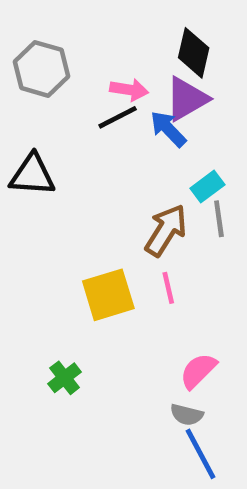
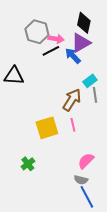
gray hexagon: (41, 69) -> (37, 32), moved

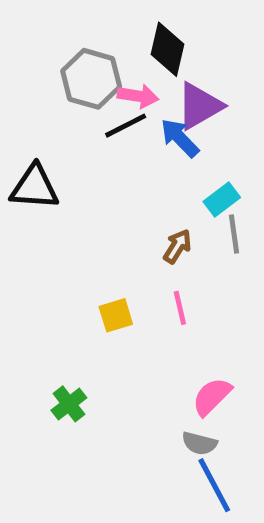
black diamond: (84, 23) -> (167, 49), moved
brown arrow: (72, 100) -> (177, 246), size x0.6
yellow square: (47, 128) -> (116, 315), size x0.6

